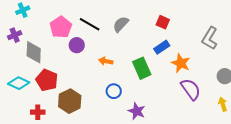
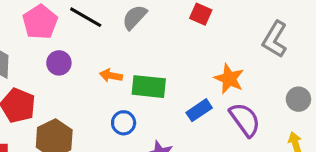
purple circle: (77, 45) -> (59, 63), moved
blue rectangle: (162, 47) -> (199, 110), moved
green rectangle: (142, 68) -> (149, 87), moved, turned -60

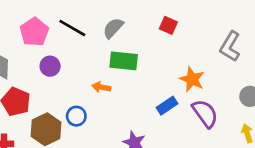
orange arrow: (111, 76) -> (101, 87), moved
green rectangle: (149, 87) -> (124, 61), moved
blue circle: (124, 123) -> (76, 116), moved

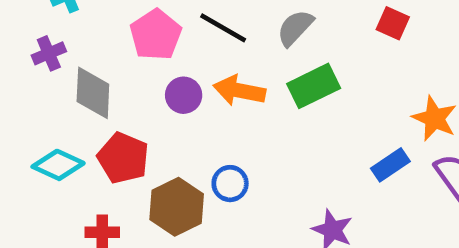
green rectangle: (124, 61) -> (314, 86), turned -32
orange arrow: (101, 87) -> (239, 91), moved, size x1.5

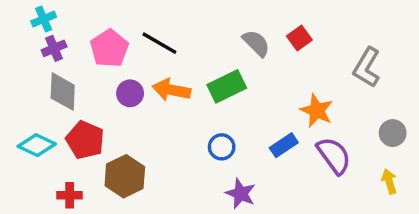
red square: (393, 23) -> (299, 38), moved, turned 30
gray semicircle: (295, 28) -> (256, 43), moved, turned 92
purple cross: (49, 53) -> (54, 48), moved
blue circle: (230, 184) -> (222, 147), moved

